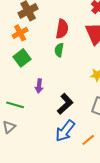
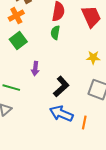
blue arrow: (65, 131) -> (61, 114), turned 75
orange line: (88, 140) -> (84, 123), turned -40

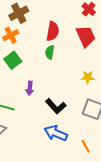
black L-shape: (61, 87) -> (56, 106), turned 90
orange line: (84, 123) -> (86, 146), moved, turned -40

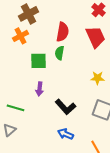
green square: (13, 60) -> (38, 61), moved, turned 36
blue arrow: (56, 133) -> (66, 134), size x0.7

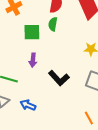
blue arrow: (66, 134) -> (28, 105), moved

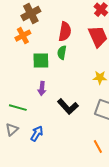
blue arrow: (28, 105) -> (37, 134), turned 98

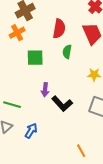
green semicircle: (62, 53) -> (67, 52), moved
purple arrow: (42, 89) -> (45, 90), moved
orange line: (98, 147) -> (81, 151), moved

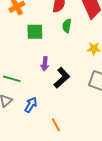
black L-shape: (62, 104) -> (62, 78), turned -90
orange line: (81, 151) -> (56, 125), moved

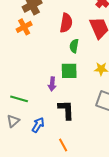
green square: (35, 32) -> (69, 71), moved
black L-shape: (62, 78) -> (66, 110), moved, turned -50

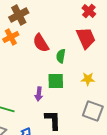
red semicircle: (66, 23) -> (41, 43), moved, turned 138

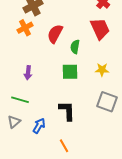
red semicircle: (41, 43) -> (55, 34), turned 60
purple arrow: (39, 94) -> (28, 73), moved

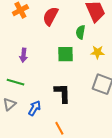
green semicircle: (75, 47) -> (80, 32), moved

